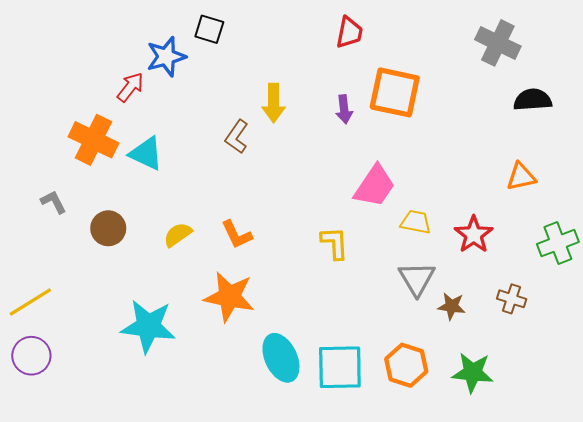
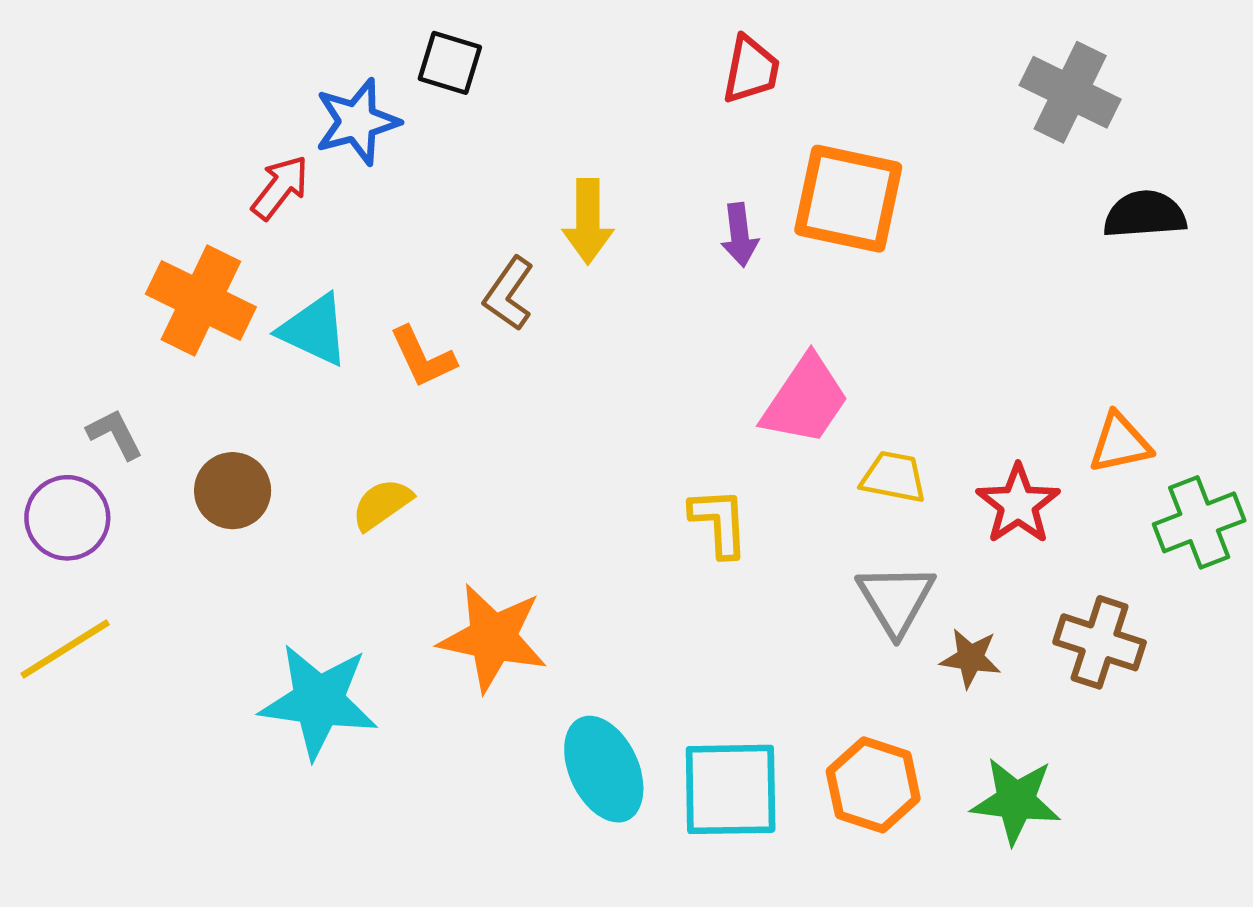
orange triangle: (521, 177) -> (1120, 443), moved
orange L-shape: (237, 235) -> (423, 357), moved
brown cross: (512, 299) -> (1100, 642), size x1.4
purple circle: (31, 356) -> (67, 518), moved

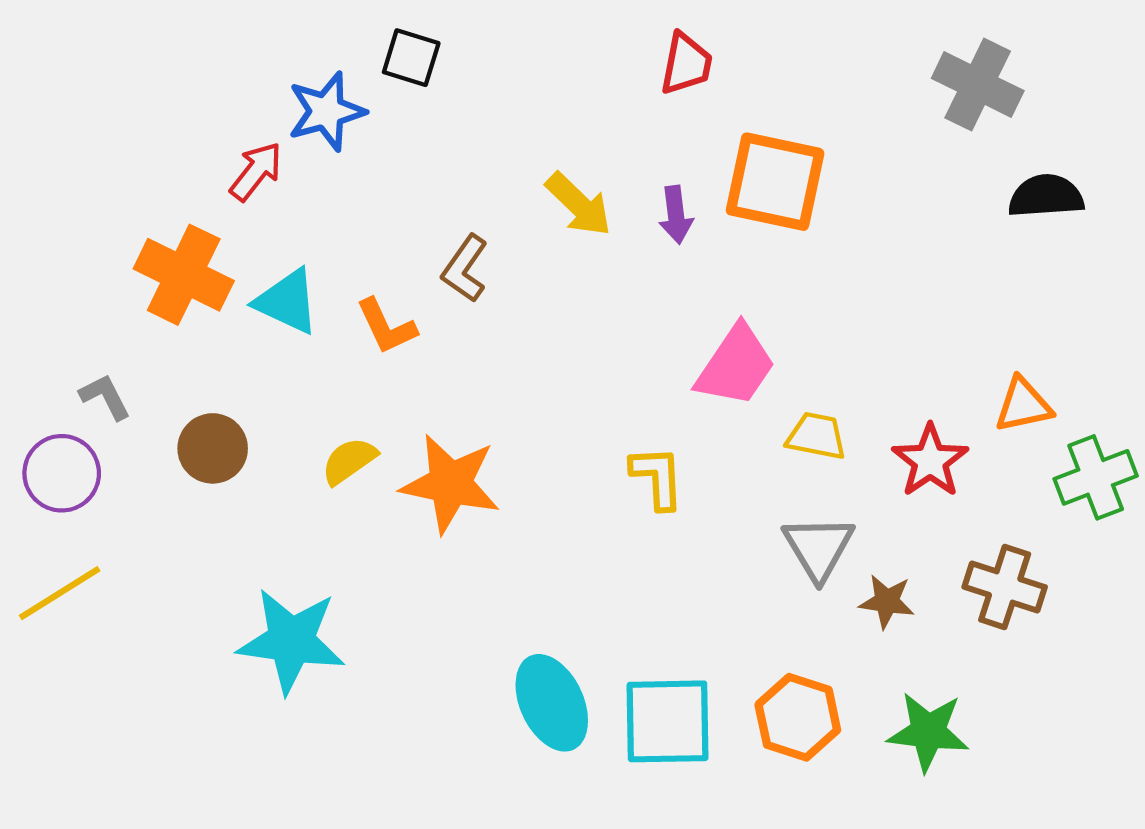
yellow arrow: (588, 221) -> (579, 204), moved, turned -46
orange star: (493, 638) -> (450, 484), moved

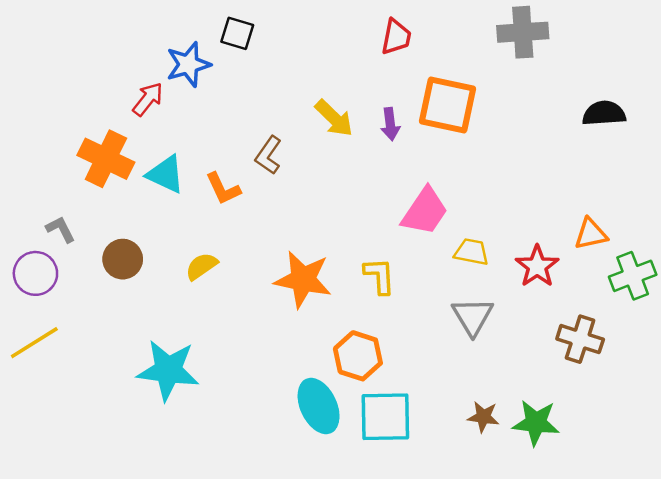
gray cross: (978, 84) -> (523, 32), moved, turned -30
orange star: (450, 484) -> (303, 279), moved
brown star: (887, 601) -> (483, 417), moved
orange hexagon: (798, 717) -> (358, 356), moved

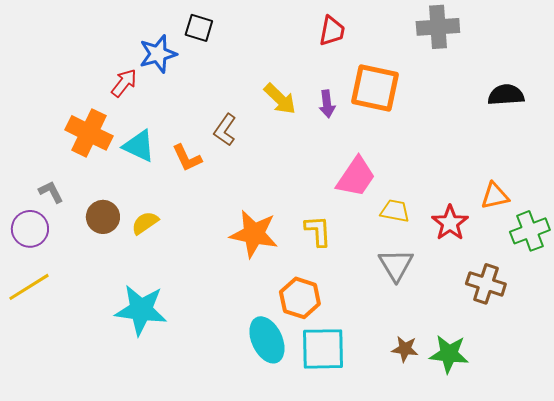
yellow semicircle: (201, 266) -> (145, 223), moved

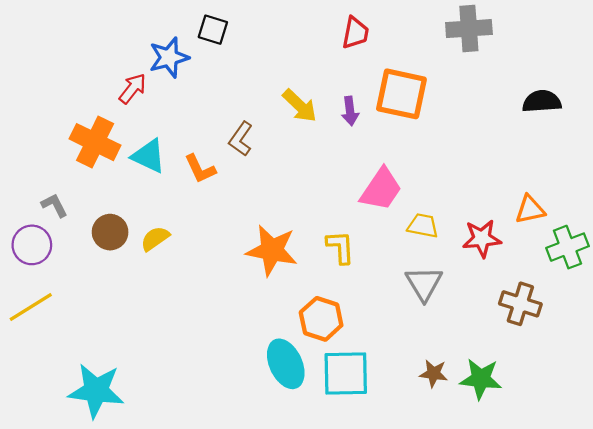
red star: (450, 223) -> (482, 239), turned 30
cyan star: (141, 310) -> (96, 391), moved

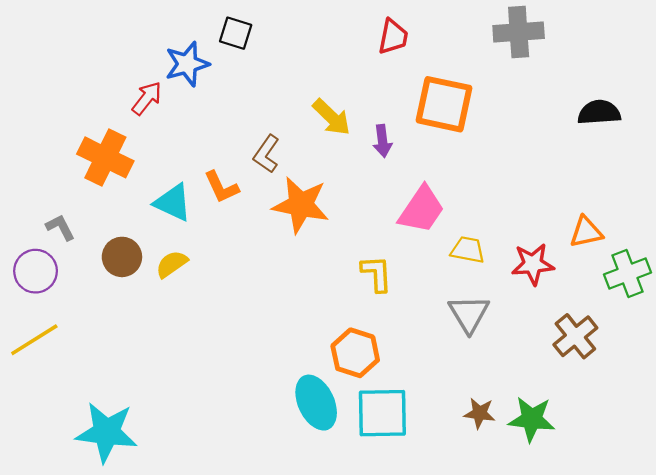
purple arrow: (350, 111) -> (382, 141), moved
cyan triangle: (149, 156) -> (173, 202), moved
orange star: (272, 250) -> (301, 205), moved
brown cross: (520, 304) -> (575, 336), turned 33

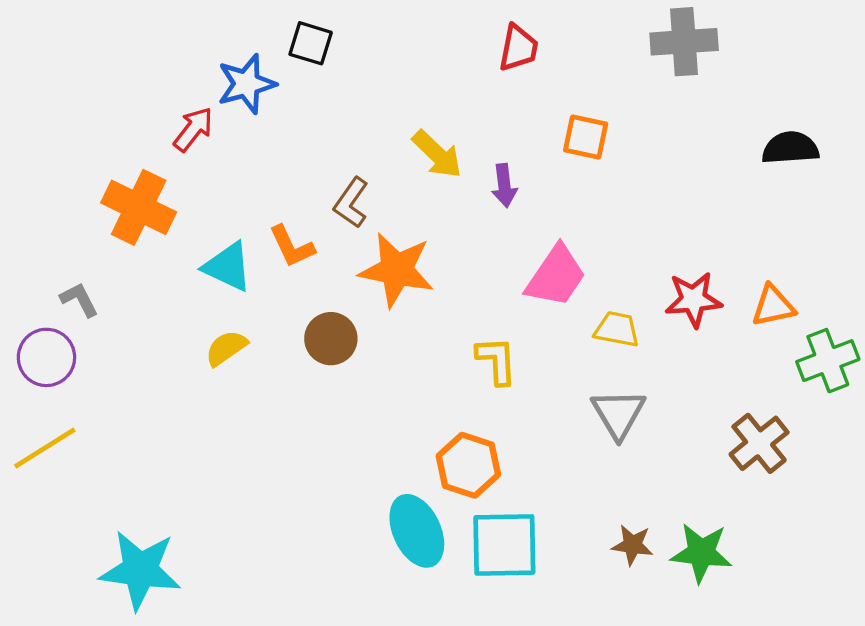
orange square: (444, 104) -> (586, 137), size x0.6
brown circle: (122, 257) -> (331, 339), moved
red star: (533, 264) -> (693, 300), moved

